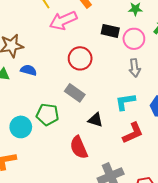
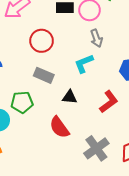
cyan L-shape: (125, 102) -> (84, 64), moved

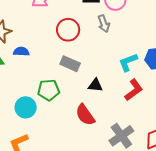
gray arrow: (96, 38) -> (104, 24), moved
cyan L-shape: (84, 64) -> (128, 62), moved

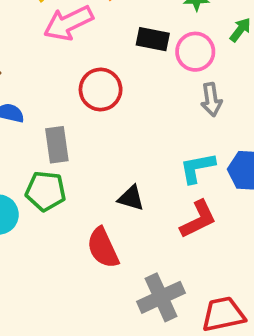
gray arrow: (104, 24) -> (211, 100), moved
gray rectangle: (70, 64) -> (57, 145), moved, turned 48

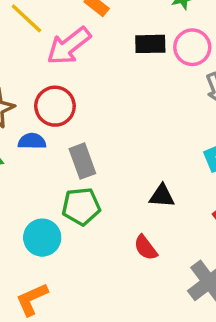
red circle: (101, 89) -> (55, 106), moved
red semicircle: (103, 248) -> (146, 248), size x0.7

